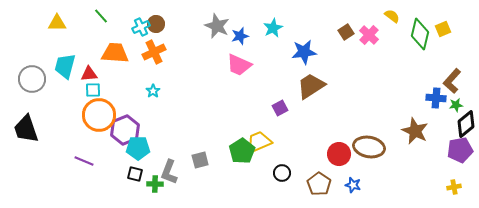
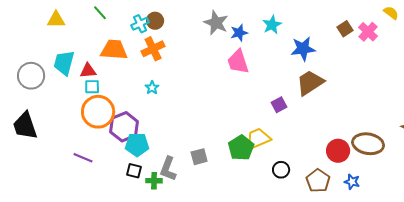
pink trapezoid: (239, 65) -> (238, 62), turned 48

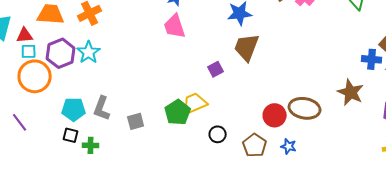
brown trapezoid: (310, 83) -> (247, 47), turned -36
cyan star: (152, 88) -> (89, 52), size x1.6
purple hexagon: (124, 127) -> (61, 53), moved
purple line: (83, 158) -> (20, 122), turned 30
gray L-shape: (168, 169) -> (102, 108), moved

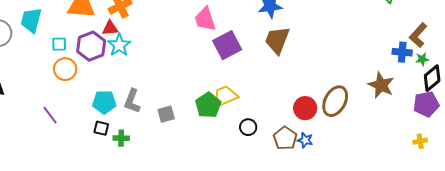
red triangle: (25, 35) -> (110, 28), moved
purple square: (216, 69) -> (227, 45), moved, size x1.8
orange circle: (35, 76) -> (65, 69), size x0.7
brown ellipse: (305, 108) -> (335, 101), turned -72
blue star: (289, 146) -> (305, 140), moved

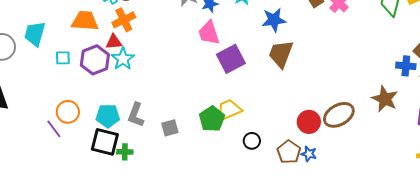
orange circle: (65, 69) -> (68, 112), moved
brown ellipse: (335, 101) -> (339, 115), turned 32
black square: (101, 128) -> (105, 142), size x1.8

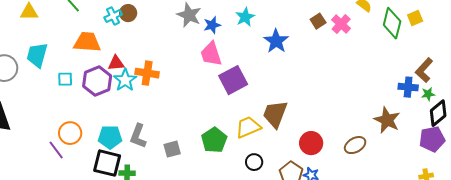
orange cross: (124, 20) -> (147, 73), moved, turned 35
blue star: (274, 20) -> (276, 41), turned -30
brown trapezoid: (281, 54) -> (275, 114), moved
yellow trapezoid: (229, 110) -> (248, 127), moved
brown ellipse: (339, 115) -> (355, 145), moved, size x0.7

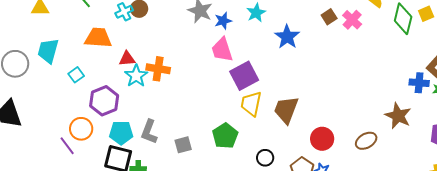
cyan square: (65, 79) -> (76, 75), turned -35
purple hexagon: (97, 81) -> (104, 101), moved
yellow trapezoid: (248, 127) -> (251, 104), moved, turned -56

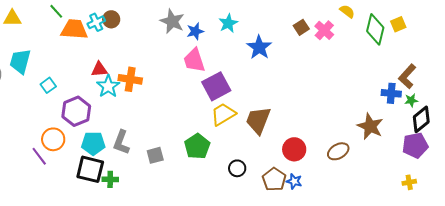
orange trapezoid: (98, 38) -> (74, 29), moved
yellow trapezoid: (251, 104) -> (223, 114), turned 48

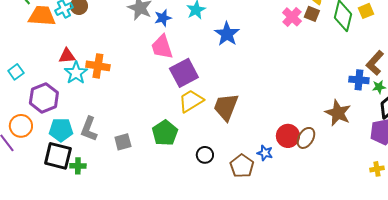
brown square: (301, 27) -> (312, 14), moved, turned -35
red circle: (294, 149) -> (288, 136), moved
brown ellipse: (338, 151) -> (306, 138), turned -30
blue star: (294, 181) -> (265, 153), moved

